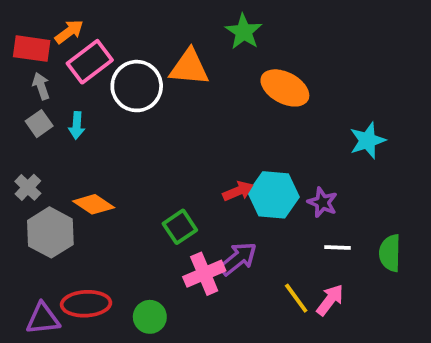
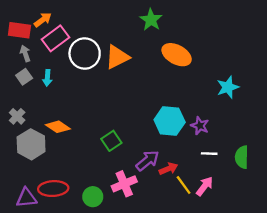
orange triangle: (189, 67) -> (117, 57), moved, turned -32
red arrow: (238, 191) -> (168, 169), moved
pink cross: (204, 274) -> (124, 184), moved

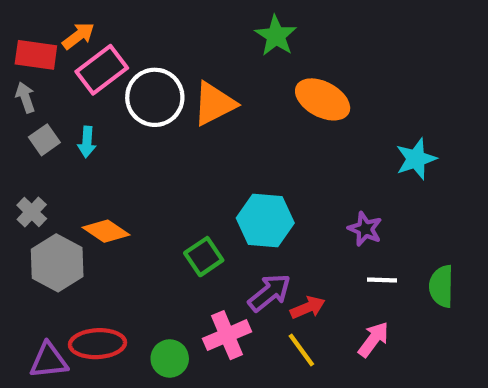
gray arrow: (25, 54) -> (25, 97), moved
cyan hexagon: (170, 121) -> (265, 220), moved
yellow line: (184, 185) -> (301, 350), moved

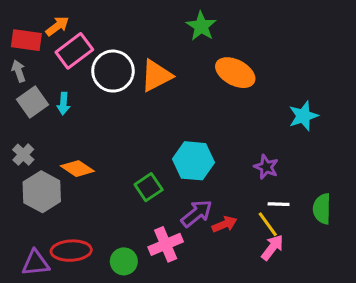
gray square: (44, 140) -> (33, 102), size x1.4
yellow line: (301, 350) -> (268, 224), moved

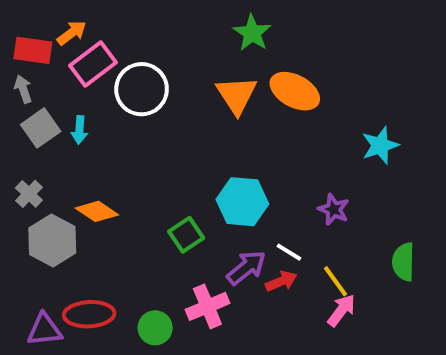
orange triangle: (156, 76) -> (237, 95), moved, turned -36
white line: (279, 204) -> (289, 252), moved, turned 30

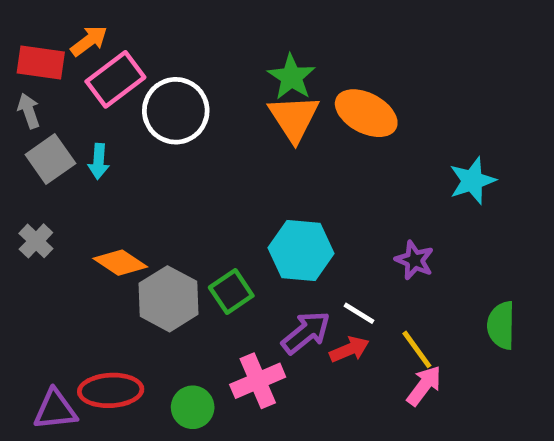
green star: (252, 33) -> (291, 77), moved
gray hexagon: (52, 240) -> (169, 299), moved

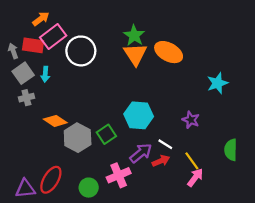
red rectangle: (41, 63) -> (33, 45), moved
gray cross: (36, 241) -> (26, 98), moved, turned 32
red ellipse: (111, 390) -> (51, 180), turned -56

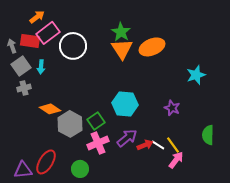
orange ellipse: (169, 52) -> (152, 47), turned -50
white line: (165, 144) -> (158, 145), moved
pink cross: (119, 175) -> (98, 143), moved

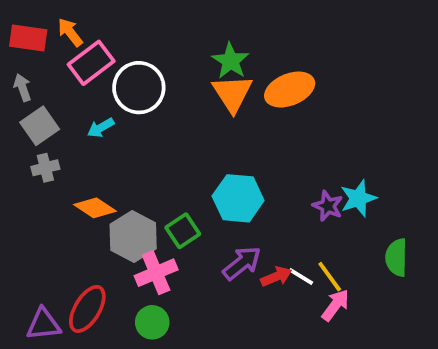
orange arrow: (37, 17) -> (70, 32), turned -91
red rectangle: (30, 41) -> (28, 38), moved
cyan arrow: (41, 67) -> (101, 128), moved, turned 56
cyan star: (196, 75) -> (358, 198), moved
pink cross: (98, 143) -> (156, 273), moved

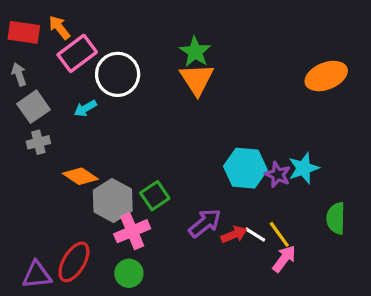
orange ellipse: (290, 90) -> (326, 76), moved
cyan hexagon: (238, 198) -> (245, 168), moved

